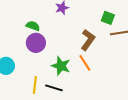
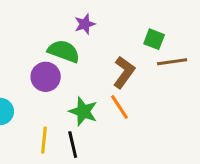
green semicircle: (33, 26) -> (64, 51), moved, size x1.5
black line: (54, 88) -> (73, 145), turned 60

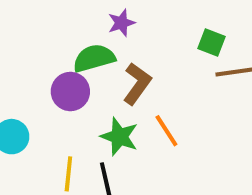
green semicircle: (64, 51) -> (94, 58), turned -36
brown L-shape: (124, 72) -> (137, 84), moved

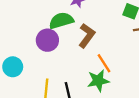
green star: (119, 137) -> (98, 81), moved, turned -30

